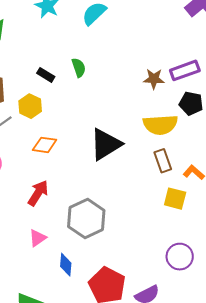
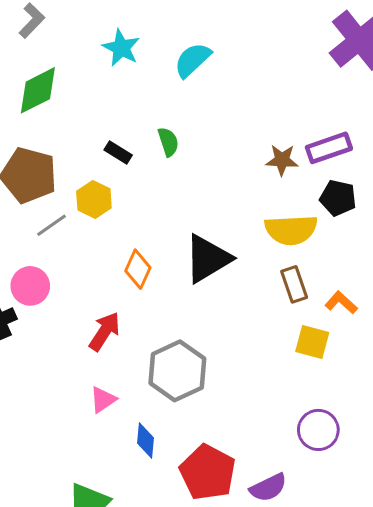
orange diamond: (45, 145) -> (138, 269), moved, turned -75

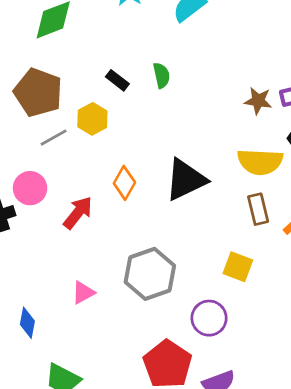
red arrow: (105, 331) -> (78, 213), moved
yellow square: (312, 342) -> (238, 267), moved
purple circle: (318, 430) -> (209, 318), moved
blue diamond: (145, 441) -> (27, 323), moved

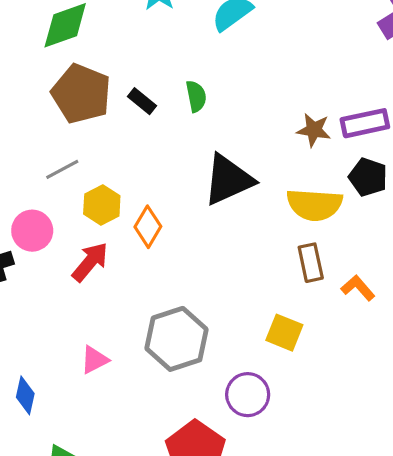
brown pentagon: (38, 92) -> (81, 94), moved
yellow hexagon: (92, 119) -> (102, 205), moved
black triangle: (186, 180) -> (228, 180), moved

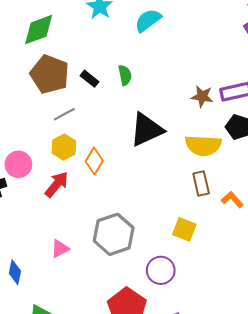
gray line: (62, 169) -> (64, 114), moved

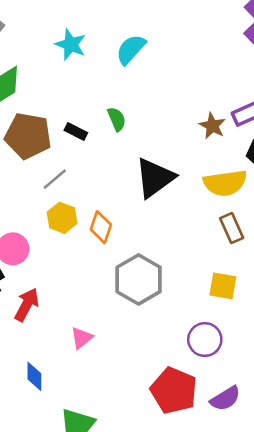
brown star: (202, 96) -> (212, 126), turned 30
red arrow: (57, 184) -> (27, 305), moved
gray hexagon: (114, 234) -> (139, 279), moved

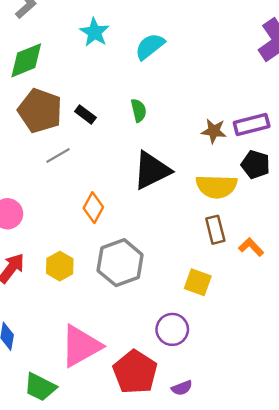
green semicircle: (117, 119) -> (139, 110), moved
brown star: (212, 126) -> (214, 131), turned -30
yellow hexagon: (62, 218) -> (60, 266), moved
pink triangle: (82, 338) -> (81, 346), moved, size x2.0
purple semicircle: (225, 399) -> (182, 388), size x0.7

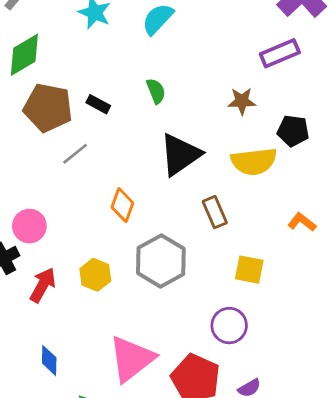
purple rectangle: (252, 124) -> (280, 53), moved
brown rectangle: (215, 230) -> (215, 212), moved

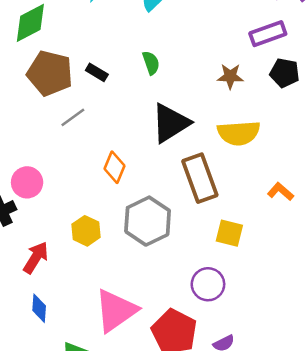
black pentagon: (293, 131) -> (285, 73), moved
brown rectangle: (215, 212) -> (200, 178), size x1.6
red arrow: (43, 285) -> (36, 258), moved

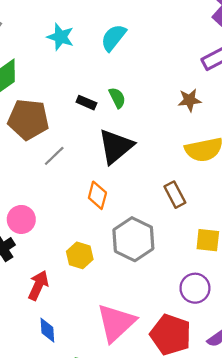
black rectangle: (97, 72) -> (86, 103), moved
black triangle: (171, 123) -> (116, 146), moved
brown rectangle: (200, 178) -> (175, 195), size x0.6

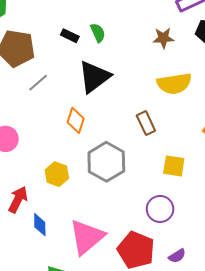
blue diamond: (47, 330) -> (40, 225), moved

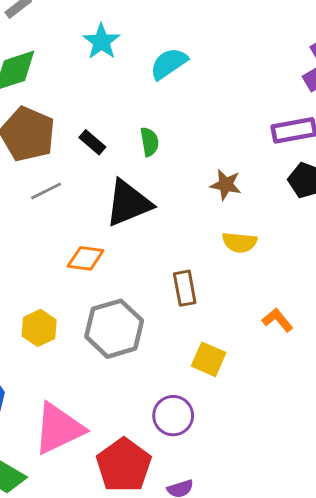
black rectangle: (70, 36) -> (92, 142), moved
brown star: (163, 38) -> (226, 185), moved
yellow semicircle: (174, 84) -> (240, 242), size x0.7
orange diamond: (76, 120) -> (86, 258), turned 65

